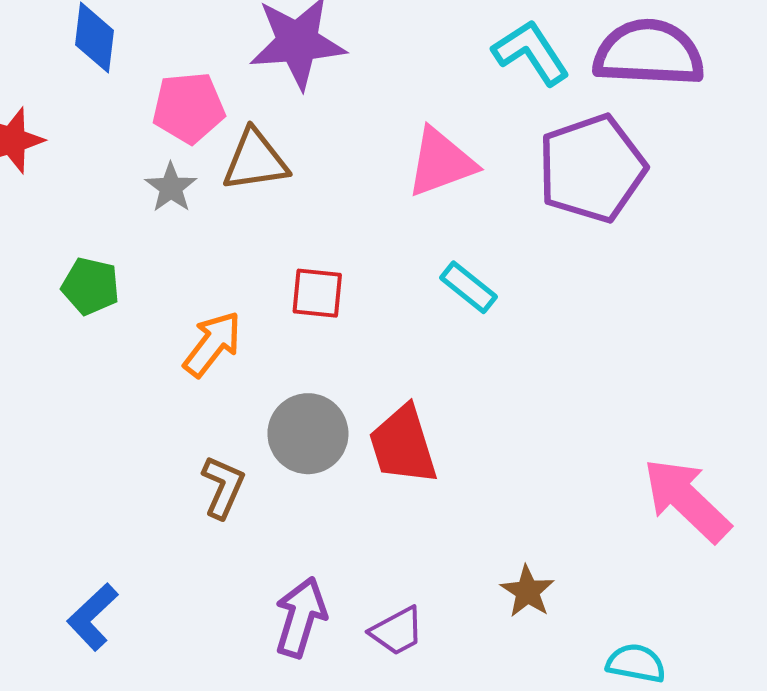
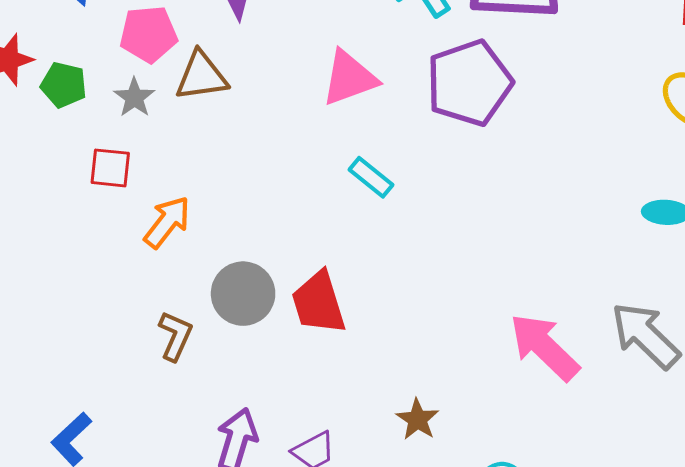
green pentagon: (91, 286) -> (64, 85), moved
red square: (317, 293) -> (110, 168), moved

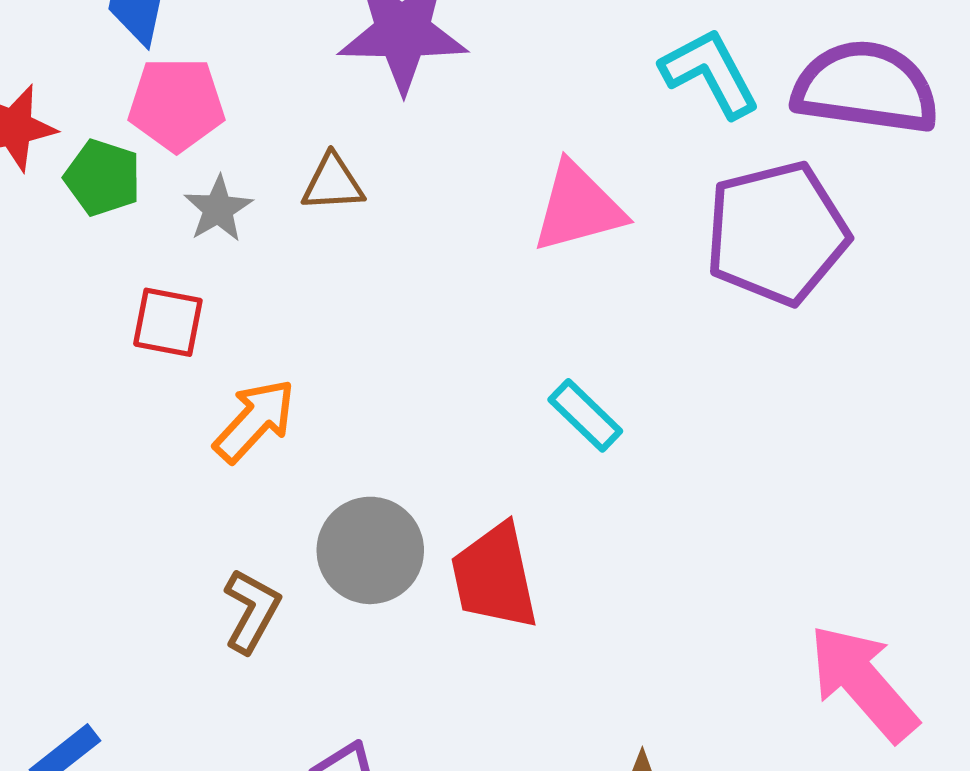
pink pentagon: (149, 34) -> (177, 104), moved
brown triangle: (201, 76) -> (333, 183), size x0.7
cyan rectangle: (371, 177) -> (585, 415), moved

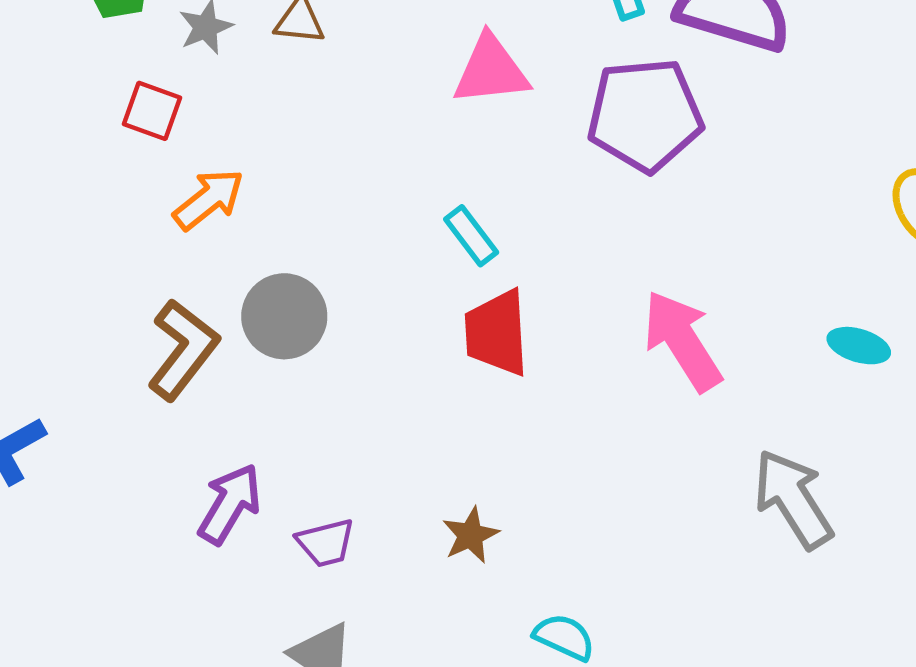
red trapezoid: (494, 577) -> (497, 333), moved
brown L-shape: (252, 611) -> (183, 350), size x1.5
pink arrow: (863, 683) -> (682, 341), moved

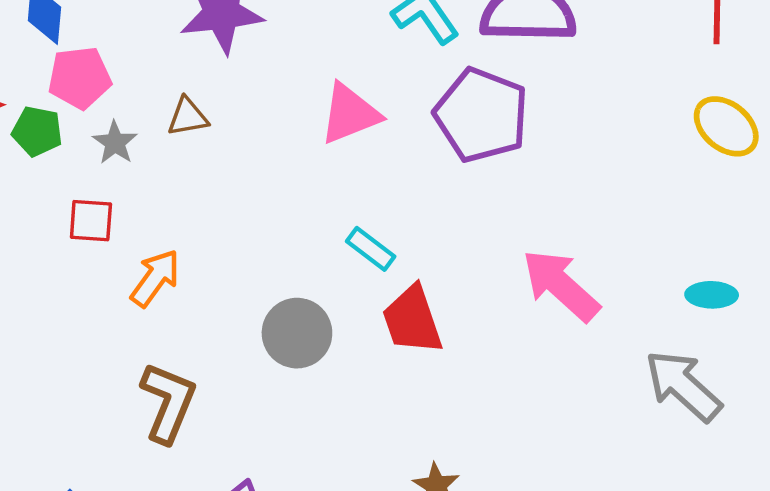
purple pentagon: (645, 115) -> (481, 115), turned -30
gray circle: (284, 316) -> (297, 333), moved
cyan ellipse: (859, 346) -> (712, 295), moved

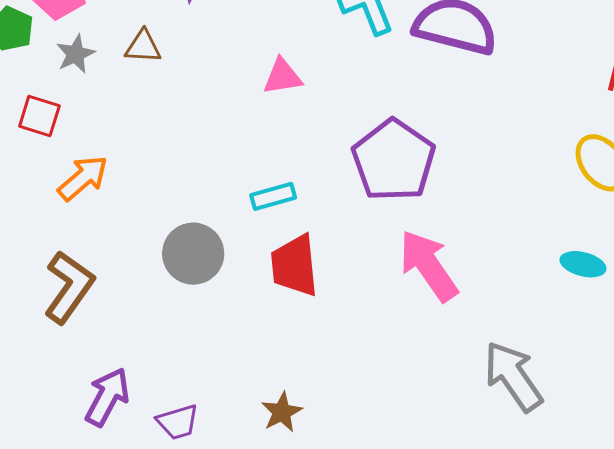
pink triangle: (350, 114) -> (282, 77), size x0.7
purple pentagon: (481, 115) -> (394, 160), moved
cyan rectangle: (371, 249) -> (273, 196), turned -66
cyan ellipse: (712, 295) -> (583, 264), moved

